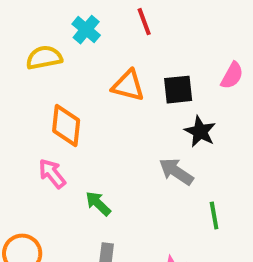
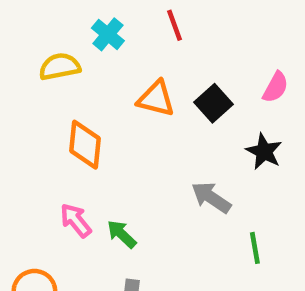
black square: (178, 90) -> (213, 103), turned -36
black star: (200, 132) -> (264, 152), moved
pink arrow: (52, 174) -> (76, 220), moved

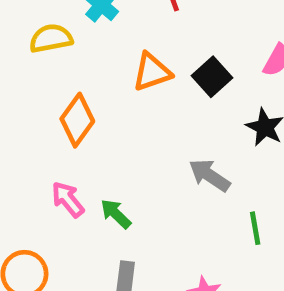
orange triangle: (156, 99) -> (152, 72), turned -33
orange diamond: (85, 145) -> (77, 120), turned 30

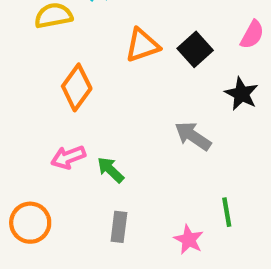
pink arrow: (68, 199) -> (68, 157), turned -72
green line: (255, 228) -> (227, 212), moved

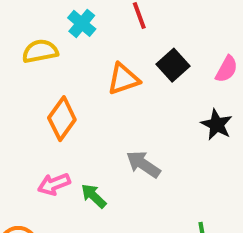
black square: (195, 49) -> (173, 65), moved
gray arrow: (193, 136) -> (143, 164), moved

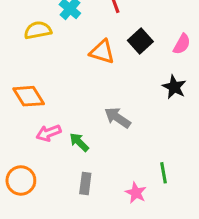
orange triangle: (123, 79) -> (102, 52), turned 36
orange diamond: (62, 119) -> (29, 96), moved, turned -68

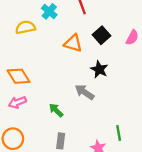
black star: (174, 87) -> (99, 69), moved
pink arrow: (48, 133) -> (17, 102), moved

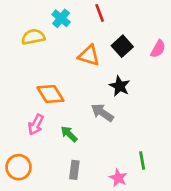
orange diamond: (19, 76) -> (50, 94), moved
pink arrow: (17, 102) -> (36, 125), moved, turned -42

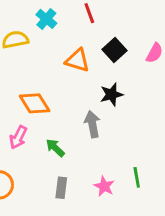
black star: (120, 86) -> (112, 94), turned 30
gray arrow: (102, 113) -> (92, 124), turned 45
pink star: (118, 178) -> (104, 186), moved

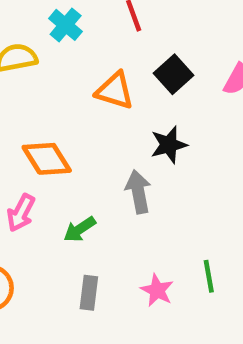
green arrow: (55, 148) -> (80, 229), turned -78

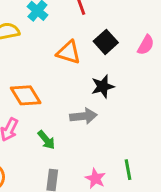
gray arrow: (138, 192) -> (83, 116), turned 95
green arrow: (80, 229) -> (46, 140), turned -96

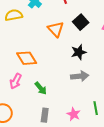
orange triangle: (69, 52) -> (56, 29), turned 30
gray arrow: (83, 116) -> (80, 76), moved

